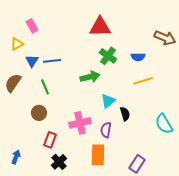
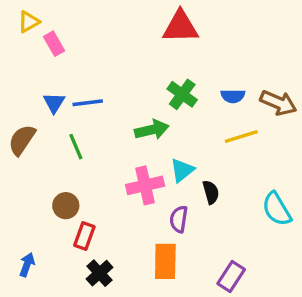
red triangle: (100, 27) -> (180, 27), moved
brown arrow: (165, 38) -> (278, 103), moved
yellow triangle: (17, 44) -> (29, 22), moved
brown circle: (39, 113) -> (66, 206), moved
pink cross: (80, 123) -> (145, 185), moved

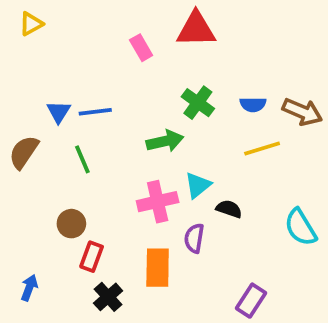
pink rectangle: (54, 44) -> (141, 48), moved
black semicircle: (211, 192) -> (229, 209), turned -55
orange rectangle: (165, 261) -> (158, 268), moved

